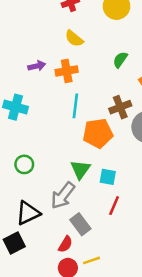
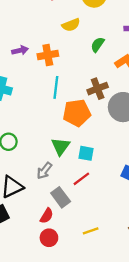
yellow semicircle: (74, 39) -> (71, 25), moved, turned -60
gray arrow: (63, 196) -> (44, 171), size x0.7
red line: (114, 206) -> (81, 179), moved, turned 30
yellow line: (92, 260) -> (91, 231), moved

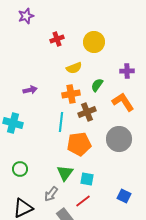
orange cross: (48, 55) -> (71, 94), moved
brown cross: (98, 89) -> (87, 112), moved

